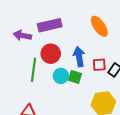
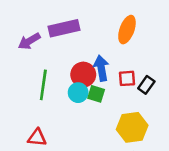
orange ellipse: (99, 26) -> (127, 30), turned 55
purple arrow: (22, 35) -> (29, 41), turned -42
red circle: (51, 54) -> (83, 75), moved

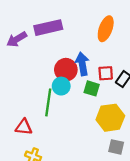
green line: (43, 85) -> (48, 102), moved
green square: (96, 94) -> (92, 88), moved

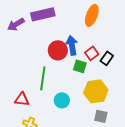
red square: (106, 73) -> (92, 53), turned -32
cyan circle: (61, 86) -> (62, 100), moved

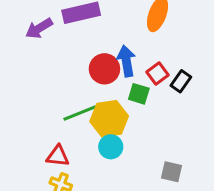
green line: (43, 78) -> (81, 112), turned 60
yellow hexagon: (96, 91) -> (109, 119), moved
red triangle: (22, 99) -> (58, 156), moved

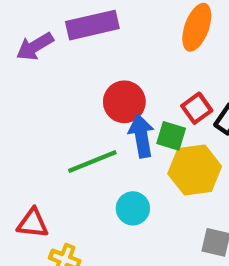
blue arrow: (126, 61) -> (141, 136), moved
yellow hexagon: (109, 119) -> (195, 170), moved
red triangle: (58, 156) -> (33, 223), moved

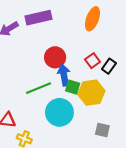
green square: (171, 136) -> (73, 87), moved
cyan circle: (133, 208) -> (59, 112), size x1.6

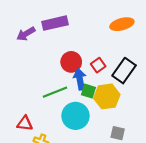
orange ellipse: (92, 19) -> (122, 24), moved, turned 55
red square: (92, 61) -> (98, 65), moved
black rectangle: (109, 66) -> (124, 71), size x1.6

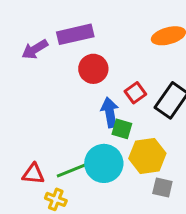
red circle: (71, 62) -> (93, 69), moved
green line: (55, 92) -> (74, 169), moved
yellow hexagon: (107, 96) -> (147, 156), moved

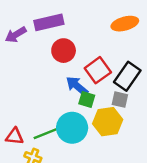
red square: (135, 93) -> (98, 70), size x1.5
blue arrow: (110, 112) -> (77, 86), turned -40
gray square: (162, 187) -> (120, 100), moved

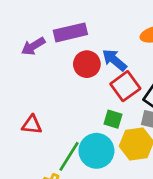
blue arrow: (77, 86) -> (114, 60), moved
green line: (48, 133) -> (69, 156), turned -36
red triangle: (14, 136) -> (32, 125), moved

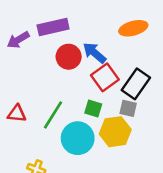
green line: (69, 156) -> (53, 115), moved

